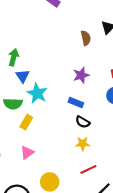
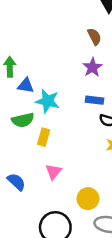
brown semicircle: (86, 38) -> (94, 37), moved
blue triangle: (23, 76) -> (26, 86), turned -32

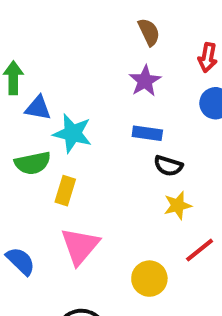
pink triangle: (53, 172) -> (80, 246), size x1.5
yellow circle: (88, 199) -> (149, 279), moved

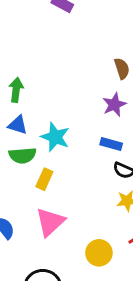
blue triangle: (38, 108) -> (18, 125), moved

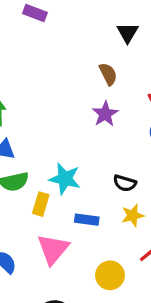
cyan star: (55, 137) -> (65, 179), moved
blue rectangle: (111, 144) -> (87, 220), moved

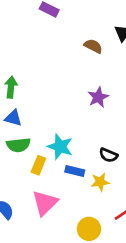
brown semicircle: (108, 74) -> (93, 46), moved, turned -42
yellow star: (133, 215) -> (100, 182), moved
blue rectangle: (87, 220) -> (75, 171), moved

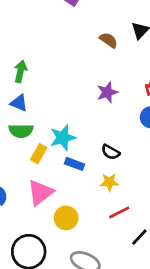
cyan star: (60, 147) -> (63, 138), turned 30
yellow star: (100, 182) -> (109, 182), moved
yellow circle: (89, 229) -> (66, 218), moved

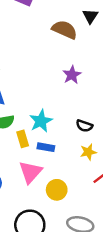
brown semicircle: (108, 40) -> (65, 30), size x1.5
yellow rectangle: (39, 154) -> (23, 139), turned -35
blue rectangle: (75, 164) -> (46, 147), moved

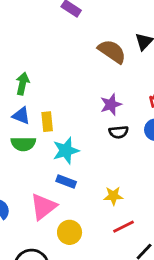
black semicircle: (84, 126) -> (119, 132), moved, turned -35
yellow rectangle: (23, 139) -> (47, 122), moved

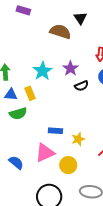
cyan star: (66, 151) -> (43, 71), moved
yellow star: (113, 196) -> (78, 139), moved
pink triangle: (43, 207) -> (45, 153), turned 30

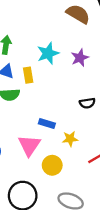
black semicircle: (81, 86) -> (87, 103), moved
pink triangle: (45, 153) -> (29, 145), turned -45

